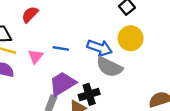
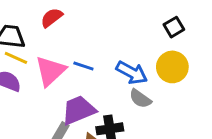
pink triangle: (36, 56) -> (50, 71), size x1.6
gray semicircle: (109, 67) -> (140, 99), size x0.7

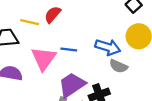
red semicircle: (52, 18) -> (53, 15), moved
yellow line: (16, 58) -> (30, 22), moved

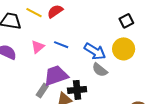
pink triangle: (44, 59) -> (38, 47), size x0.6

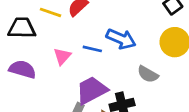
blue arrow: (95, 51) -> (121, 39), moved

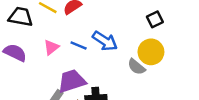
gray semicircle: (148, 74) -> (136, 67), moved

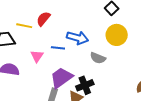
gray semicircle: (136, 67) -> (98, 58), moved

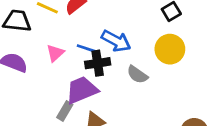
black cross: (85, 85) -> (98, 63), moved

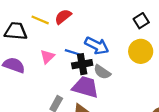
gray semicircle: (137, 75) -> (102, 72), moved
purple trapezoid: (82, 90) -> (85, 87), moved, turned 40

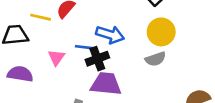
gray semicircle: (102, 72) -> (155, 59), moved, turned -42

